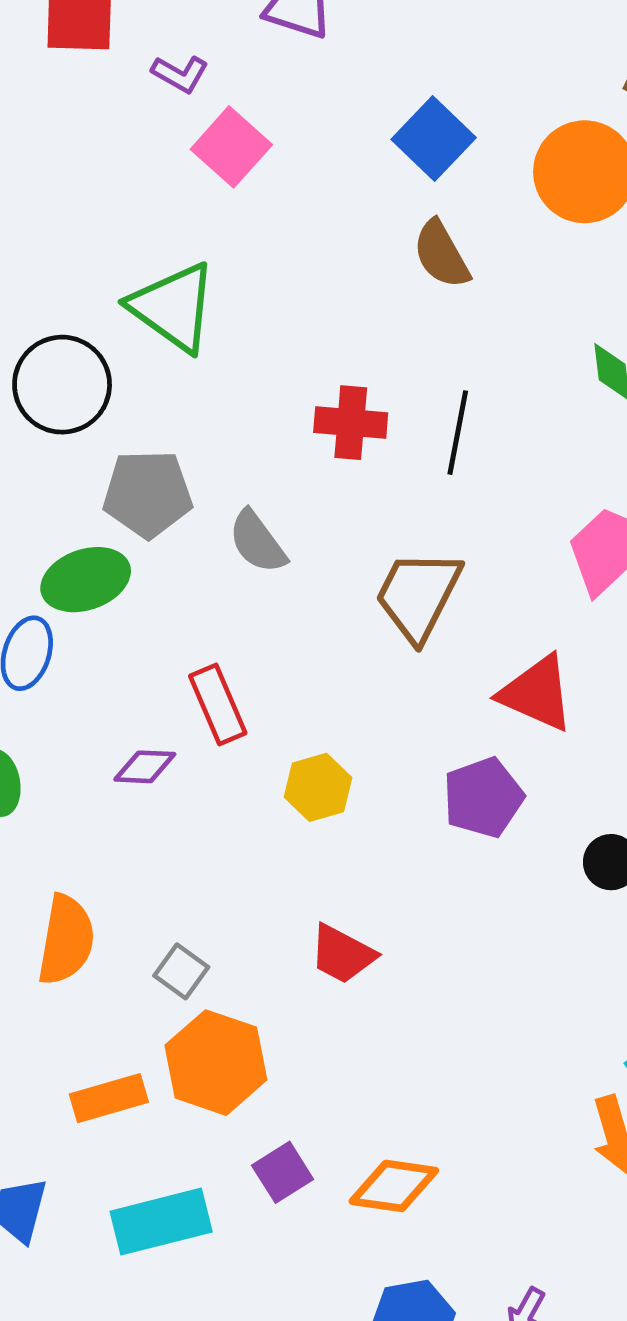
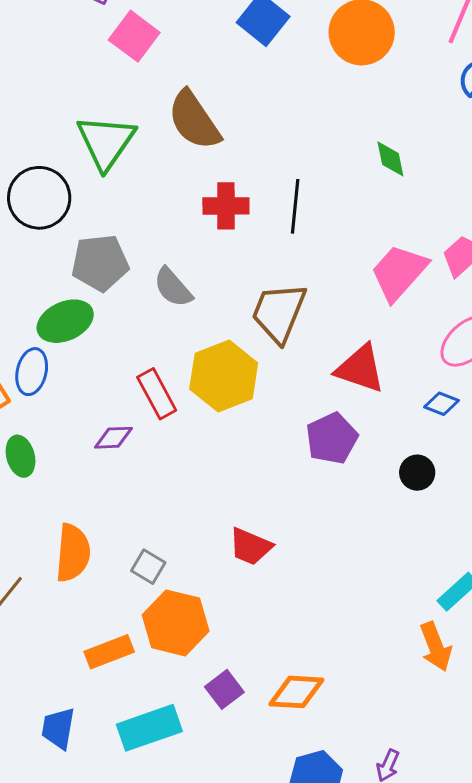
brown semicircle: (441, 254) -> (194, 120), moved, size x1.4
green triangle: (173, 307) -> (106, 142), turned 34
yellow hexagon: (318, 787) -> (224, 376), moved, size x1.6

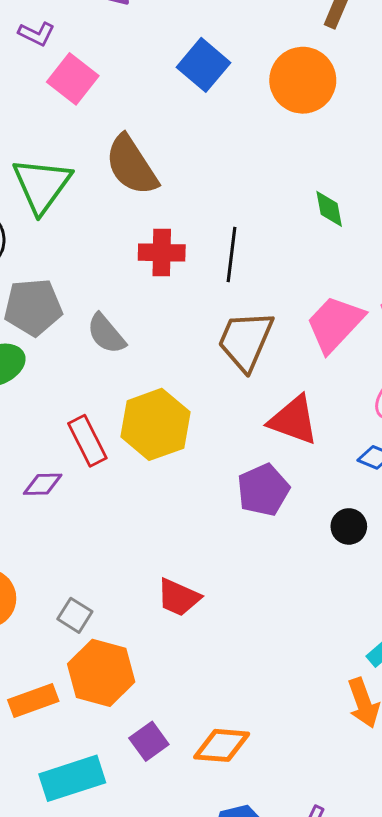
brown trapezoid: (279, 313) -> (246, 341), moved

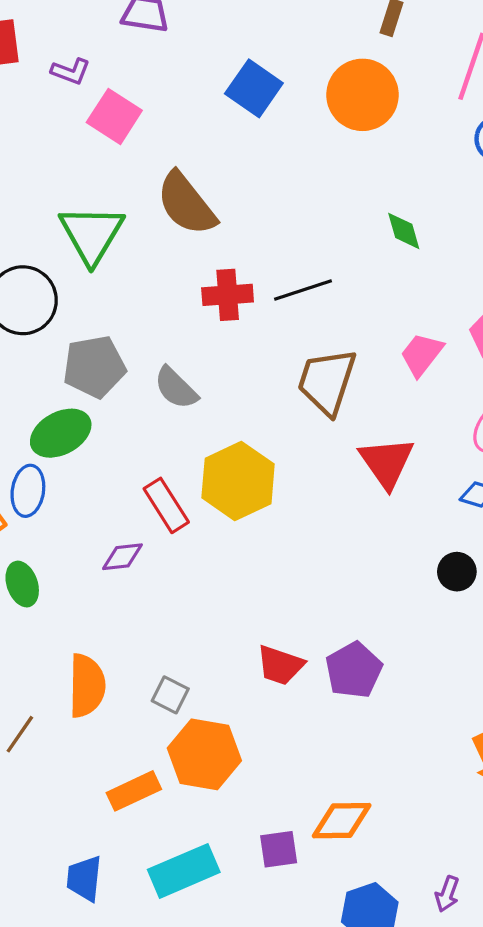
black line: (231, 254) -> (303, 290), turned 70
pink trapezoid: (335, 324) -> (422, 354), size x0.7
red triangle: (294, 420) -> (387, 462), turned 40
purple pentagon: (263, 490) -> (354, 670), moved
purple square: (149, 741) -> (279, 849), moved, turned 33

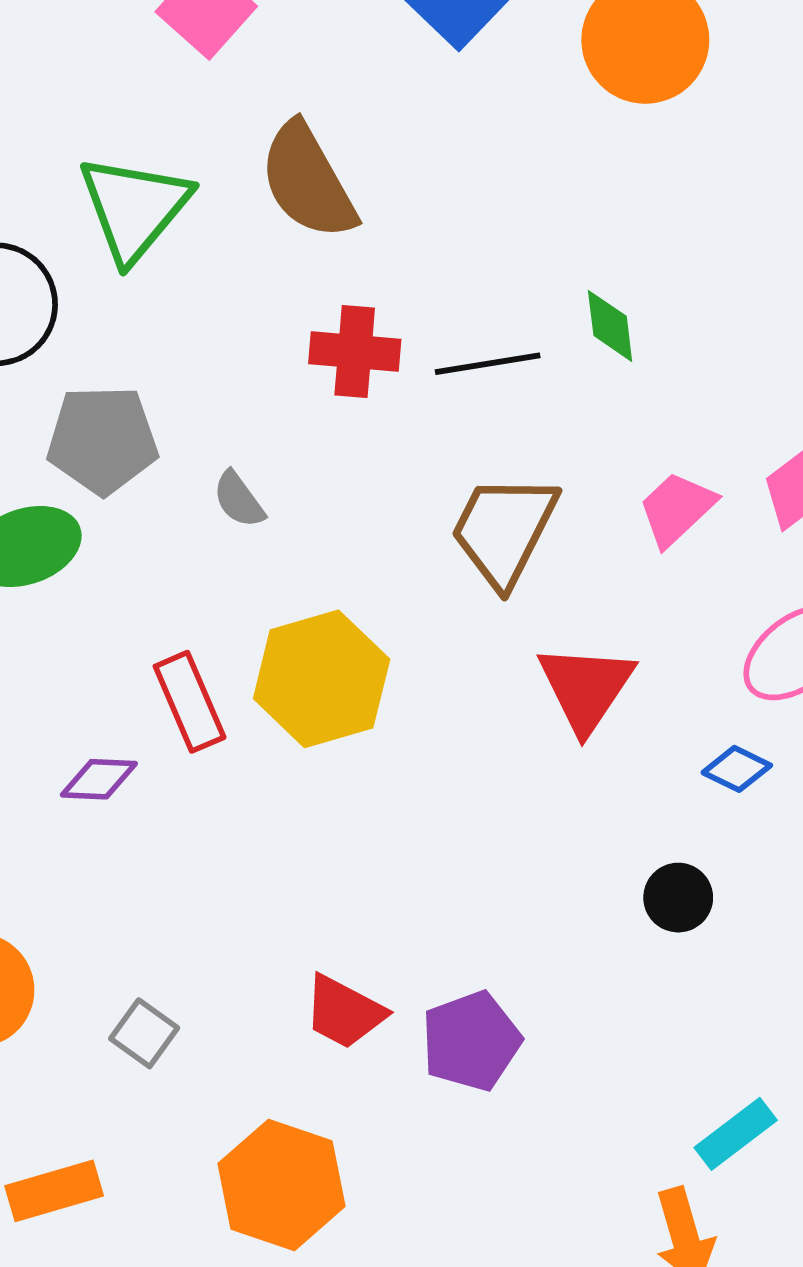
green diamond: (404, 231) -> (610, 326), moved
gray semicircle: (176, 388) -> (239, 500), size x0.7
orange hexagon: (204, 754) -> (282, 1185), moved

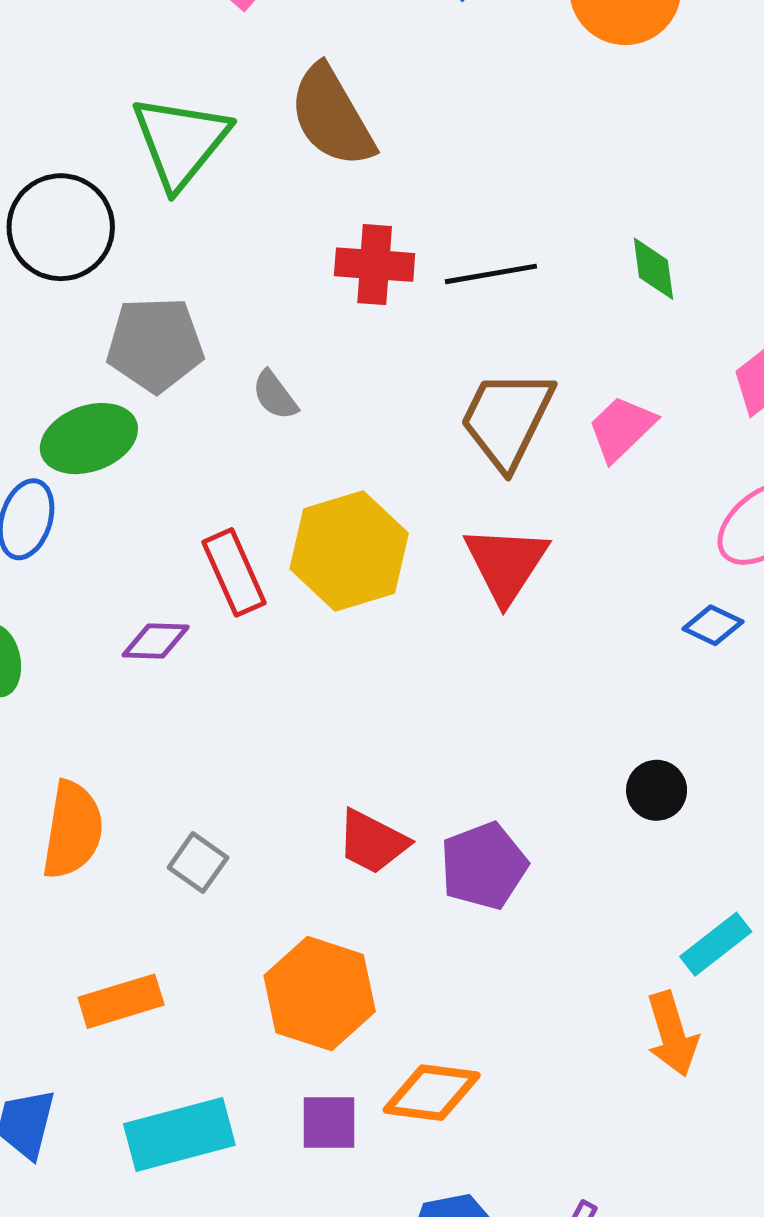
green diamond: (610, 326) -> (653, 269), moved
pink trapezoid: (677, 509) -> (622, 428), moved
red triangle: (586, 688) -> (506, 564), moved
black circle: (678, 898) -> (657, 790), moved

